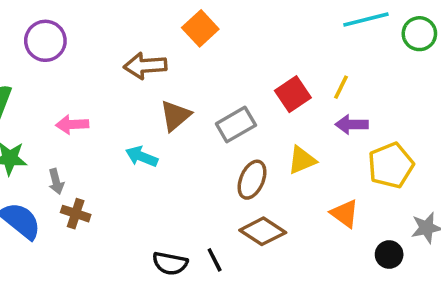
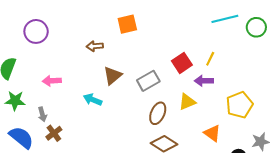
orange square: (200, 28) -> (127, 24), turned 30
brown arrow: (145, 66) -> (95, 46), size x0.7
purple arrow: (352, 124) -> (204, 81), moved
brown cross: (76, 214) -> (54, 133), turned 35

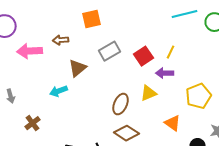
pink arrow: (52, 81) -> (30, 51), moved, size x1.4
gray rectangle: (148, 81) -> (110, 51), moved
cyan arrow: (93, 100) -> (59, 91), turned -42
gray arrow: (42, 114) -> (11, 96), moved
brown cross: (54, 133) -> (33, 123), moved

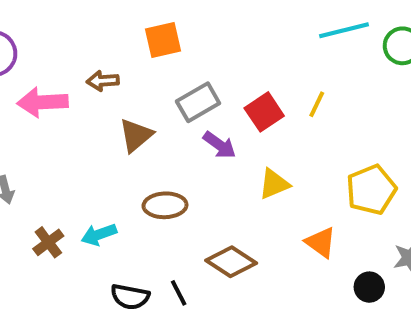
purple arrow: (165, 73) -> (219, 145), moved, turned -144
cyan arrow: (59, 91) -> (99, 235), moved
brown ellipse: (121, 104) -> (165, 205), moved, turned 65

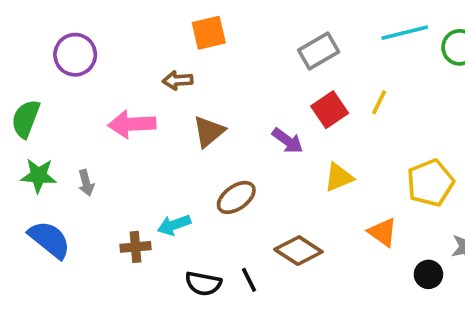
orange square: (163, 40) -> (209, 33), moved
pink arrow: (42, 102) -> (132, 124), moved
gray rectangle: (198, 102) -> (319, 51), moved
brown ellipse: (165, 205) -> (236, 197), turned -33
brown cross: (48, 242) -> (136, 247), moved, turned 32

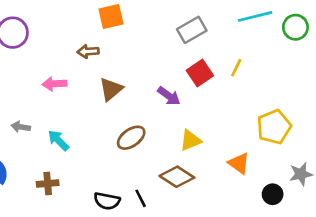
pink arrow: (132, 124) -> (54, 84), size x0.7
yellow triangle: (339, 177) -> (190, 140), moved
gray arrow: (86, 183) -> (21, 127), turned 114
cyan arrow: (174, 225) -> (58, 140), moved, turned 65
brown cross: (136, 247) -> (48, 183), moved

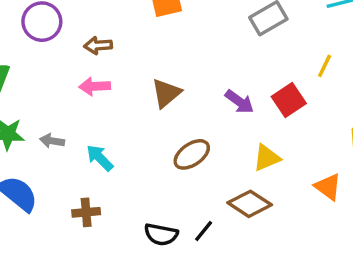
brown arrow: (88, 51) -> (98, 45), moved
red square: (200, 73) -> (289, 100), moved
black line: (141, 198) -> (204, 231), turned 66

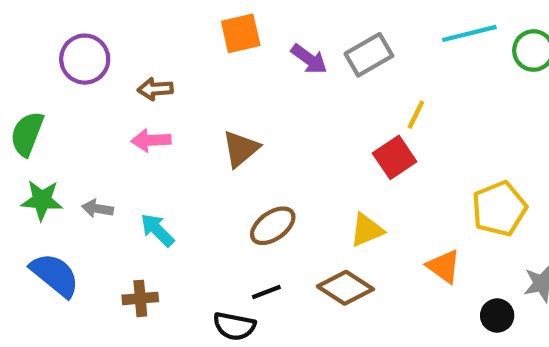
yellow line: (325, 66) -> (416, 115), moved
purple arrow: (239, 102) -> (309, 59), moved
black line: (204, 231) -> (266, 292), moved, turned 30

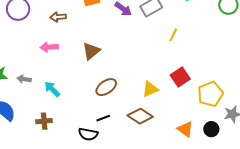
brown arrow: (155, 89) -> (58, 17), moved
red square: (395, 157) -> (180, 77), moved
yellow pentagon: (499, 209) -> (210, 94), moved
orange triangle: (444, 266) -> (185, 129), moved

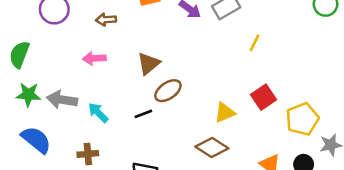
gray arrow: (24, 79) -> (62, 100), size x1.6
brown ellipse: (106, 87) -> (168, 91), moved
black line: (103, 118) -> (143, 114), moved

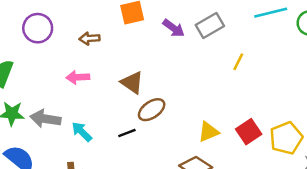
brown triangle: (149, 64) -> (132, 82), turned -45
red square: (264, 97) -> (249, 132), moved

